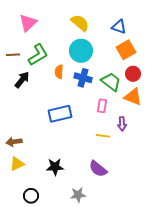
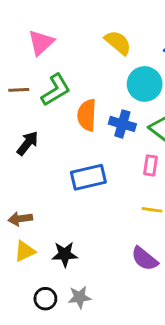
cyan circle: (81, 51) -> (145, 84), moved
orange semicircle: (59, 72) -> (87, 115), size x1.5
black arrow: (22, 80) -> (28, 143), moved
black star: (55, 167) -> (65, 254), moved
gray star: (78, 195) -> (79, 297), moved

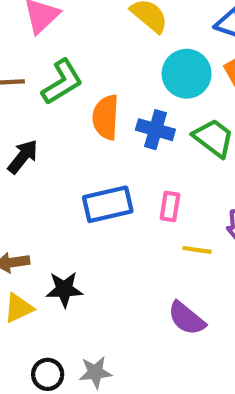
pink rectangle: (151, 165) -> (170, 206), moved
black star: (65, 254) -> (64, 289), moved

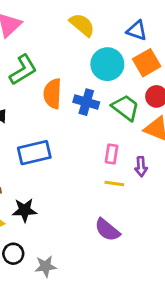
blue rectangle: (108, 204) -> (34, 153), moved
pink rectangle: (170, 206) -> (112, 154), moved
black circle: (48, 374) -> (13, 254), moved

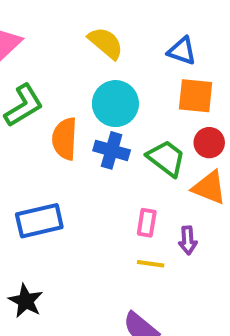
orange square: (147, 63) -> (196, 96), turned 36
cyan circle: (107, 64) -> (115, 104), moved
black star: (24, 210) -> (26, 301), turned 30

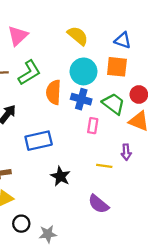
orange square: (196, 96) -> (117, 67), moved
pink rectangle: (147, 223) -> (93, 126), moved
black star: (26, 301) -> (60, 176), moved

